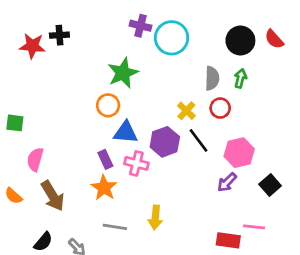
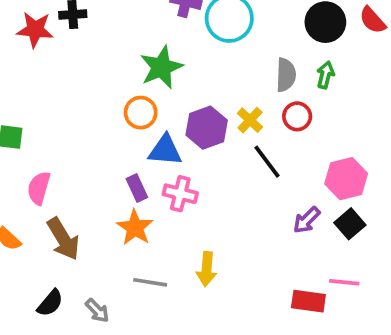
purple hexagon: (165, 142) -> (207, 128), moved
pink hexagon: (239, 153) -> (346, 179), moved
black square: (270, 185) -> (350, 224), moved

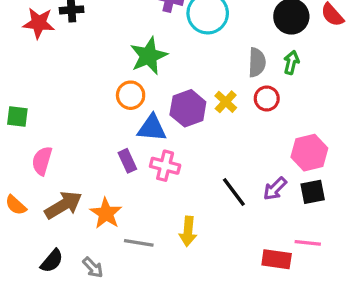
black line: (267, 162) -> (234, 192), moved
black square: (350, 224) -> (313, 192), turned 30
orange star: (135, 228) -> (106, 213), moved
brown arrow: (63, 239) -> (63, 205), turned -90

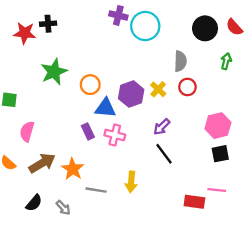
green star: (149, 56) -> (54, 72), moved
green arrow: (291, 62) -> (226, 61), moved
purple arrow: (275, 189) -> (162, 127), moved

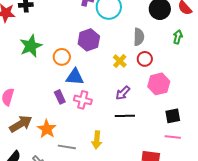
purple hexagon: (131, 94) -> (89, 40), moved
pink hexagon: (218, 126) -> (159, 84), moved
black line: (164, 154) -> (125, 116), turned -54
pink line: (217, 190) -> (173, 137), moved

